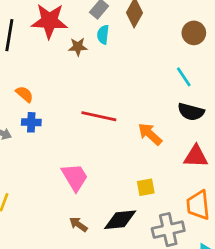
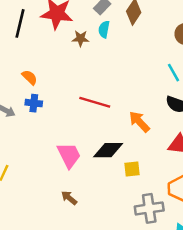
black diamond: (120, 220) -> (108, 150), moved

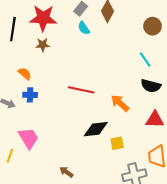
cyan semicircle: (104, 29) -> (84, 28), turned -40
brown star: (81, 38) -> (43, 45), moved
pink trapezoid: (69, 155) -> (28, 138), moved

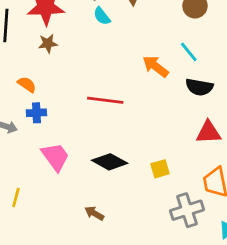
orange arrow: (120, 103) -> (156, 66), moved
black diamond: (96, 129) -> (110, 162), moved, turned 40
pink trapezoid: (28, 138) -> (55, 157), moved

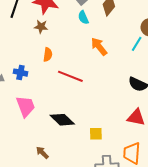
cyan line: (189, 52) -> (137, 44), moved, turned 56
orange arrow: (156, 66) -> (99, 47), moved
orange semicircle: (27, 85) -> (48, 55), moved, turned 48

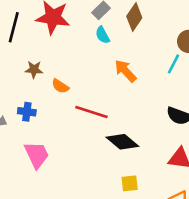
brown star: (41, 27) -> (34, 69), moved
orange semicircle: (48, 55) -> (60, 86), turned 120
black diamond: (62, 120) -> (122, 142), moved

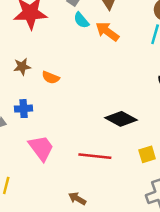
orange arrow: (125, 71) -> (107, 32), moved
red line: (91, 112) -> (95, 156), moved
yellow square: (130, 183) -> (147, 154), moved

